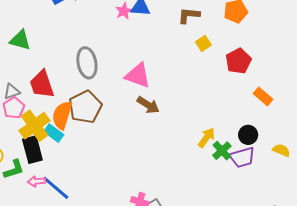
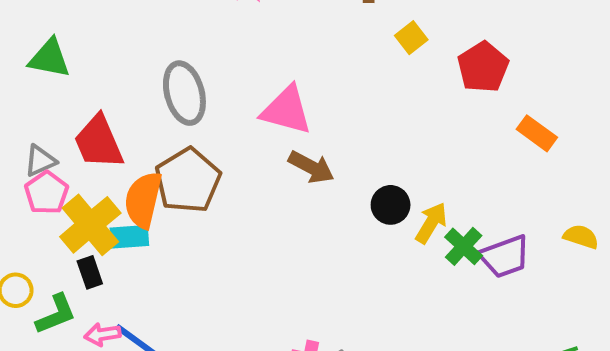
cyan rectangle: (54, 133) -> (129, 237), turned -36
black circle: (248, 135) -> (391, 205), moved
black rectangle: (32, 150) -> (90, 272), size x0.6

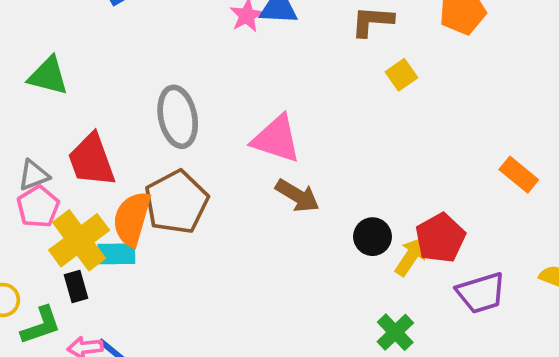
red pentagon: (483, 67) -> (440, 238), moved
green cross: (464, 246) -> (395, 332), moved

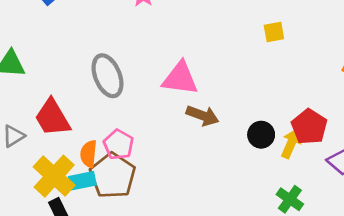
yellow square: (401, 75) -> (274, 32), moved, turned 35
brown pentagon: (176, 202) -> (113, 176), moved
pink pentagon: (38, 207) -> (118, 145), moved
orange semicircle: (132, 219) -> (89, 154), size x0.7

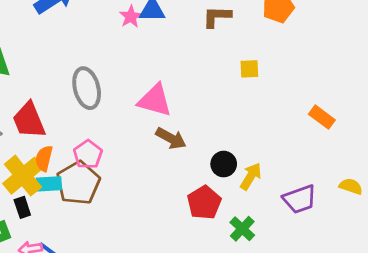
red pentagon: (309, 127) -> (204, 203), moved
orange semicircle: (89, 154) -> (44, 158), moved

